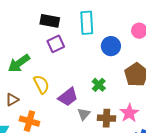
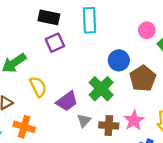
blue circle: (111, 46) -> (119, 60), moved
green cross: (99, 85) -> (101, 89), size x1.6

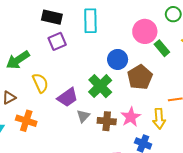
pink circle: (147, 30) -> (145, 31), size x1.5

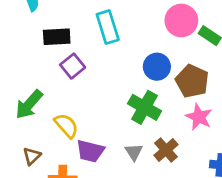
purple trapezoid: (67, 97) -> (90, 151), moved, turned 65
pink star: (131, 117) -> (199, 117), moved
brown cross: (107, 121) -> (166, 150), turned -30

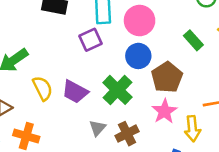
pink circle: (181, 20) -> (140, 21), moved
purple square: (73, 66) -> (91, 40), moved
purple trapezoid: (90, 151) -> (75, 92), moved

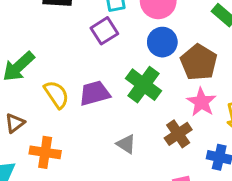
purple trapezoid: (75, 92) -> (95, 93), turned 144
gray triangle: (97, 128) -> (126, 144), moved, turned -30
brown cross: (127, 134) -> (178, 134), moved

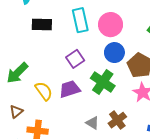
purple square: (104, 31) -> (75, 59), moved
brown cross: (178, 134) -> (117, 120), moved

